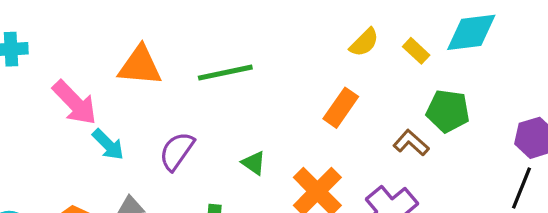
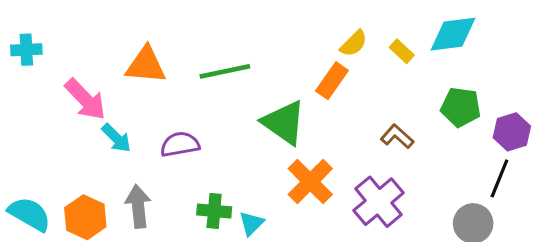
orange rectangle: (341, 108) -> (332, 81), moved
green pentagon: (448, 111) -> (461, 107), moved
purple semicircle: (177, 151) -> (180, 144), turned 45
green triangle: (254, 163) -> (284, 123), moved, size x2.0

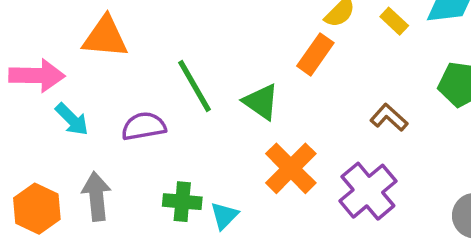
green line: (225, 71) -> (195, 86), moved, turned 72
pink arrow: (85, 99) -> (37, 75), turned -45
green triangle: (284, 123) -> (261, 102), size x0.7

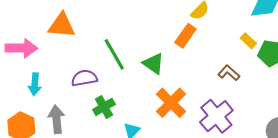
yellow rectangle: (394, 21) -> (248, 41), moved
cyan arrow: (72, 119) -> (35, 84), moved, turned 50
green cross: (182, 202) -> (104, 107), moved, turned -35

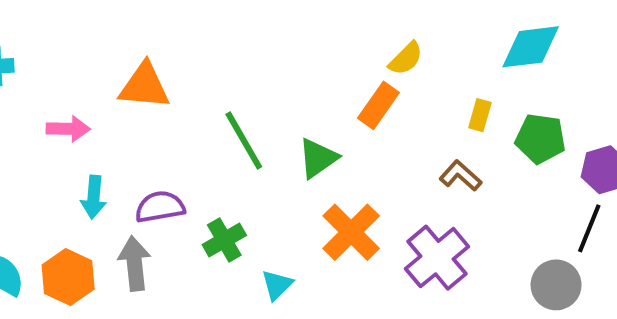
yellow rectangle: (248, 41) -> (480, 115), moved, turned 63
pink arrow: (21, 48) -> (68, 129), size x0.7
green triangle: (153, 64) -> (318, 158), turned 50
purple semicircle: (84, 78) -> (160, 207), moved

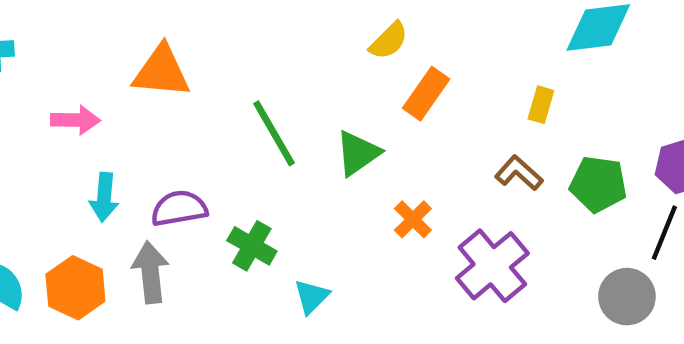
yellow semicircle: (406, 59) -> (389, 41), moved
green pentagon: (540, 139) -> (598, 184), moved
orange cross: (351, 232) -> (413, 219), moved, size x0.6
green cross: (224, 240) -> (252, 246), turned -30

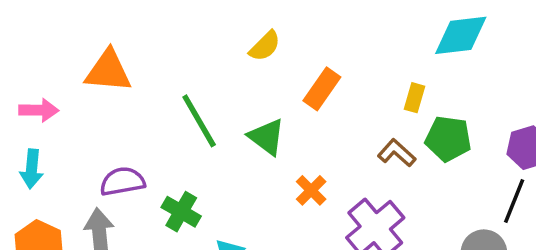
yellow semicircle: (389, 41) -> (265, 46), moved
green triangle: (358, 153) -> (267, 137), turned -48
green pentagon: (598, 184) -> (448, 139), moved
cyan arrow: (104, 197) -> (32, 169), moved

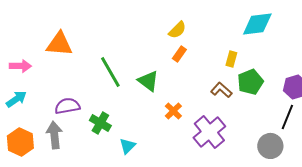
yellow semicircle: (265, 46) -> (177, 30), moved
orange rectangle: (322, 89) -> (179, 54), size x0.7
green pentagon: (448, 139) -> (250, 82), turned -30
cyan arrow: (32, 169) -> (16, 99), turned -130

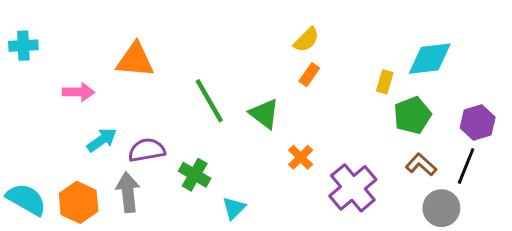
cyan diamond: (257, 24) -> (430, 59), moved
brown L-shape: (221, 90) -> (421, 165), moved
cyan arrow: (16, 99) -> (102, 140), moved

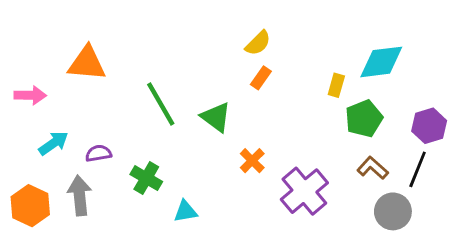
purple semicircle: (147, 150) -> (98, 153), size x0.7
cyan triangle: (234, 208) -> (185, 211), turned 35

